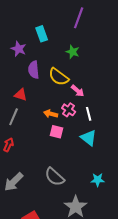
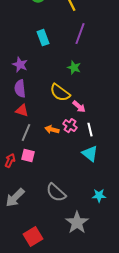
cyan rectangle: (42, 34) -> (43, 38), moved
purple semicircle: (34, 70) -> (20, 89), moved
gray line: (14, 117) -> (26, 133), moved
pink square: (57, 132) -> (28, 156), moved

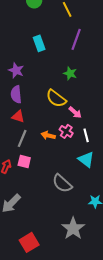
gray semicircle: (56, 193) -> (62, 183), moved

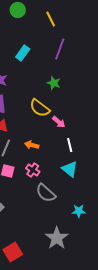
cyan rectangle: (39, 43) -> (23, 53), turned 56
pink cross: (66, 131) -> (33, 170), moved

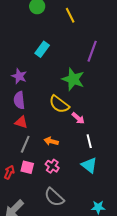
purple line: (60, 49) -> (92, 51), moved
green star: (54, 83) -> (73, 79), size x1.6
gray semicircle: (46, 193) -> (54, 197), moved

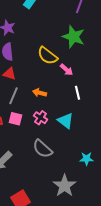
green star: (73, 79) -> (74, 37), moved
cyan triangle: (89, 165) -> (66, 121), moved

